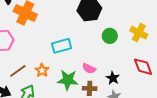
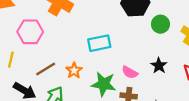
green circle: (110, 36) -> (160, 24), moved
black star: (113, 78) -> (159, 66), moved

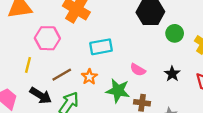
cyan rectangle: (99, 43) -> (101, 47), moved
pink semicircle: (130, 72) -> (138, 70), moved

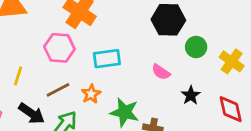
pink hexagon: (47, 38) -> (59, 48), moved
pink semicircle: (138, 70) -> (161, 72), moved

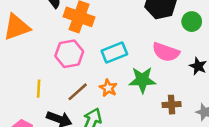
pink semicircle: (161, 72) -> (166, 52), size x1.5
green star: (125, 112) -> (142, 80), moved

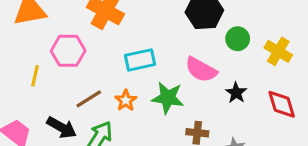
pink hexagon: (69, 54) -> (68, 51), moved
yellow line: (39, 89) -> (35, 76), moved

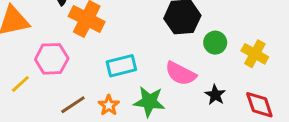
yellow line: (35, 76) -> (20, 84), turned 36

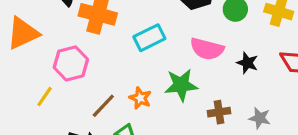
cyan rectangle: (121, 66) -> (149, 38), moved

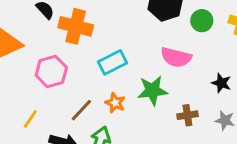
cyan rectangle: (149, 38) -> (113, 62), moved
black star: (247, 63) -> (221, 83), moved
yellow line: (45, 96) -> (30, 119), moved

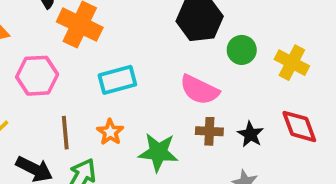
green star: (153, 91) -> (158, 152), moved
brown line: (81, 110) -> (65, 133), turned -60
brown cross: (187, 115) -> (209, 131), moved

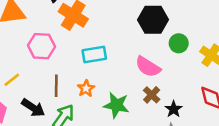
brown cross: (209, 131) -> (152, 95), turned 35
black star: (250, 134) -> (174, 109), moved

